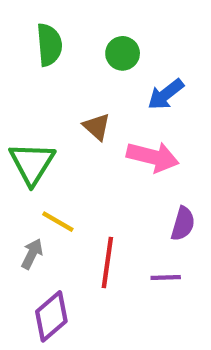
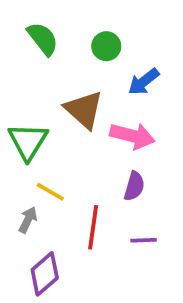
green semicircle: (49, 45) -> (43, 39), turned -33
brown triangle: (97, 127) -> (84, 110), size x1.6
purple semicircle: (183, 224) -> (134, 186), moved

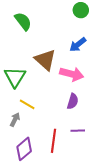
green circle: (106, 46) -> (81, 10), moved
red line: (93, 227) -> (53, 141), moved

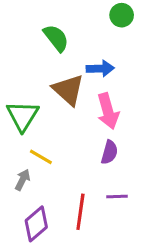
green semicircle: (23, 21) -> (56, 38), moved
blue arrow: (78, 45) -> (100, 68), moved, turned -144
pink arrow: (72, 74) -> (108, 111), turned 60

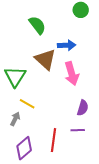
purple semicircle: (109, 152) -> (83, 108), moved

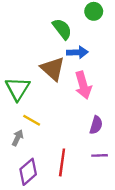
green semicircle: (37, 25) -> (62, 29), moved
purple line: (78, 130) -> (100, 155), moved

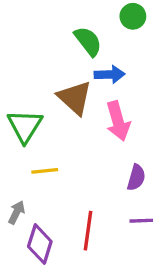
yellow line: (32, 120) -> (45, 171), turned -36
gray arrow: (18, 138) -> (17, 212), moved
purple diamond: (28, 172) -> (40, 244), turned -32

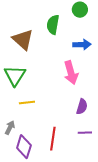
green semicircle: (88, 41) -> (53, 25), turned -132
blue arrow: (110, 74) -> (82, 45), moved
brown triangle: (75, 98) -> (23, 40), moved

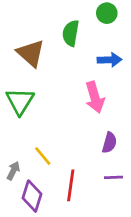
yellow line: (27, 103) -> (43, 156), moved, turned 56

